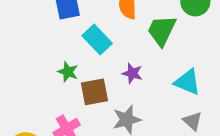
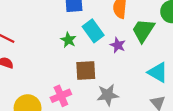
green star: (68, 72) -> (68, 40), moved
purple star: (132, 73) -> (118, 45), moved

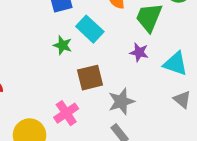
purple star: (118, 45) -> (139, 52), moved

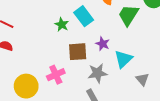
purple star: (139, 52) -> (103, 44), moved
cyan triangle: (175, 64) -> (123, 59), moved, turned 48

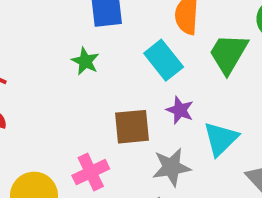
cyan rectangle: (84, 16) -> (164, 60), moved
green star: (62, 25) -> (85, 61), moved

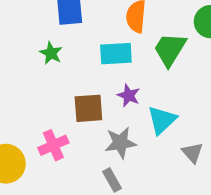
cyan rectangle: (164, 60) -> (116, 54), turned -56

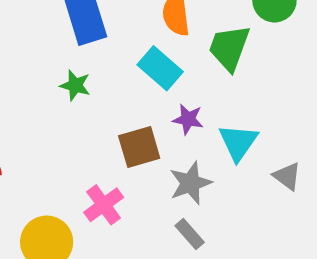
cyan rectangle: (116, 54) -> (160, 68), turned 56

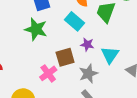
green star: (75, 85) -> (36, 29), size x1.6
pink cross: (104, 205) -> (48, 73), moved

